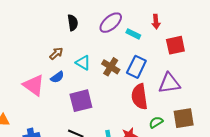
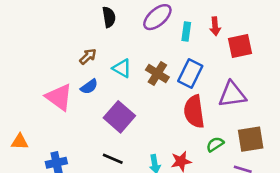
red arrow: (156, 22) -> (215, 26), moved
cyan rectangle: (133, 34) -> (186, 32), turned 72
purple square: (81, 101) -> (119, 117), turned -35

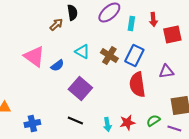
brown arrow: (88, 56) -> (56, 24), moved
purple triangle: (232, 94) -> (166, 72), size x0.7
pink triangle: (59, 97) -> (34, 56), moved
green semicircle: (215, 144) -> (153, 120), moved

